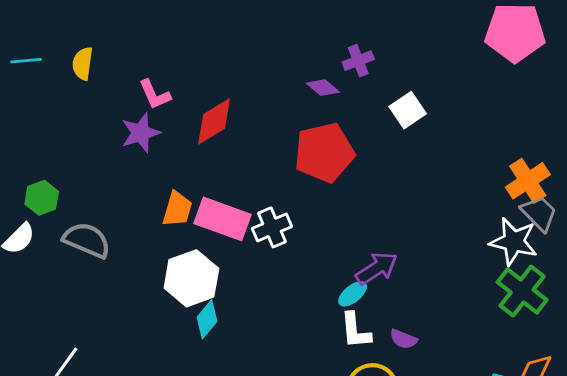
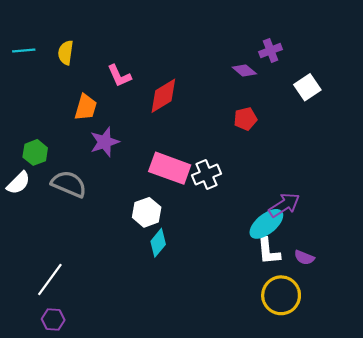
purple star: (141, 133) -> (105, 142), moved
red pentagon: (324, 153) -> (245, 119), size x0.5
orange trapezoid: (177, 209) -> (86, 107), moved
white hexagon: (191, 278) -> (147, 212), size x0.7
cyan ellipse: (353, 294) -> (266, 224), size x1.6

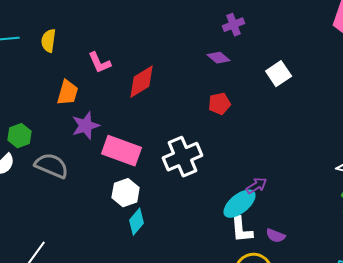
purple cross: (271, 51) -> (234, 25), moved
pink rectangle: (170, 168) -> (122, 151), moved
white cross: (206, 175) -> (183, 157), size x1.4
purple arrow: (284, 205) -> (257, 186), size x0.7

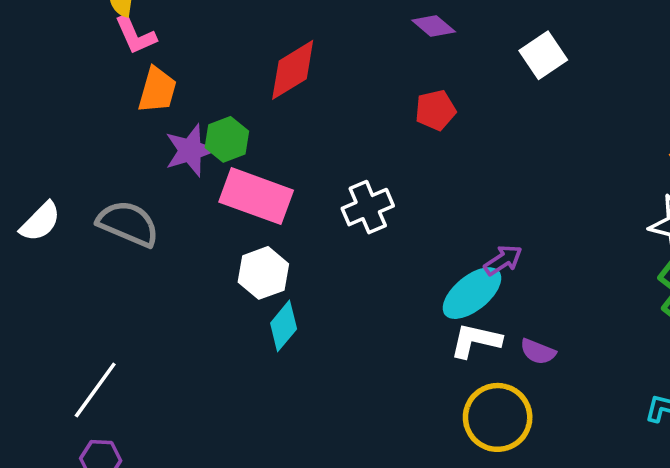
pink L-shape: (100, 63) -> (135, 35), moved
green hexagon: (20, 136) -> (227, 139), moved
white cross: (183, 157) -> (368, 207), size x0.7
white L-shape: (242, 230) -> (476, 341), turned 108

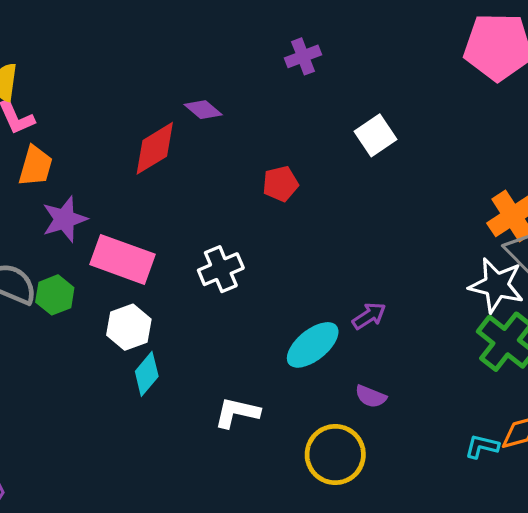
purple diamond: (434, 26) -> (203, 110), moved
green hexagon: (227, 139) -> (55, 295), moved
purple arrow: (503, 260) -> (369, 316), moved
white L-shape: (476, 341) -> (237, 413), moved

